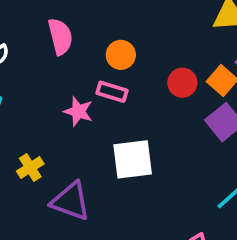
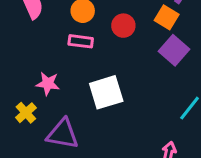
red circle: (182, 83) -> (123, 26), moved
pink star: (78, 111) -> (48, 84), moved

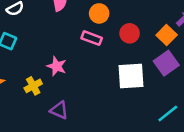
white square: (106, 92) -> (131, 76), moved
purple triangle: (63, 134) -> (59, 110), size x0.7

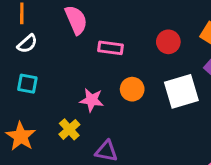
orange circle: (99, 13) -> (132, 89), moved
pink rectangle: (92, 38) -> (110, 48), moved

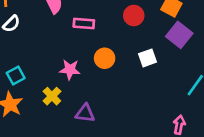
cyan square: (27, 84) -> (16, 75), moved, turned -36
white square: (181, 91) -> (147, 58), size x0.6

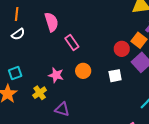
red circle: (134, 15) -> (122, 49), moved
pink rectangle: (84, 23) -> (72, 43), turned 42

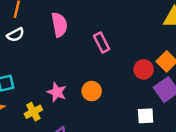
pink rectangle: (72, 43) -> (102, 43), moved
white square: (115, 76) -> (146, 116), moved

